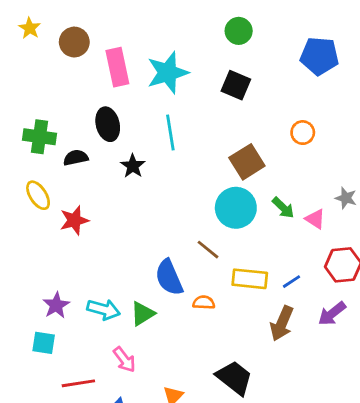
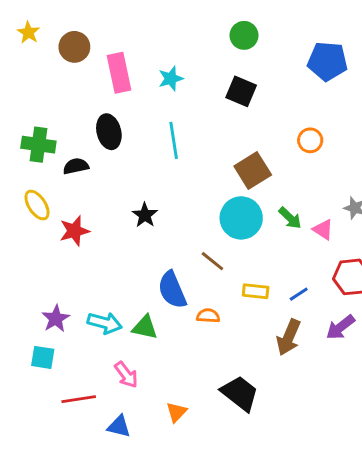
cyan star: (168, 73) -> (171, 79), size x0.6
black star: (133, 166) -> (145, 215), moved
yellow rectangle: (250, 279) -> (256, 291), size x0.7
green triangle: (143, 314) -> (145, 327), turned 44

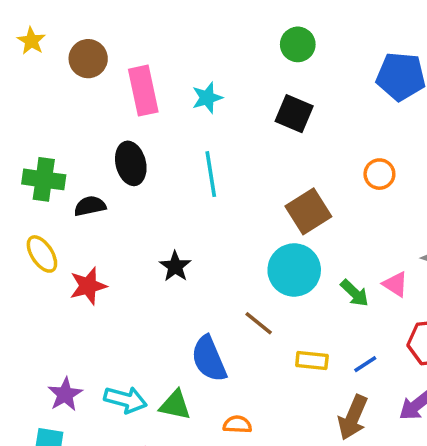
green arrow: (290, 218) -> (355, 293), moved
orange semicircle: (208, 316) -> (237, 425), moved

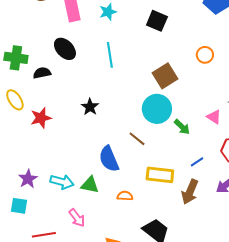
black ellipse: (131, 163) -> (65, 49), turned -30
green arrow: (355, 293) -> (182, 127), moved
yellow rectangle: (312, 361) -> (160, 175), moved, size x1.5

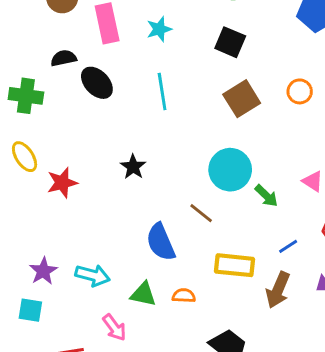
black semicircle: (42, 73) -> (64, 58), moved
brown square: (165, 76) -> (242, 99), moved
green triangle: (90, 185) -> (143, 294), moved

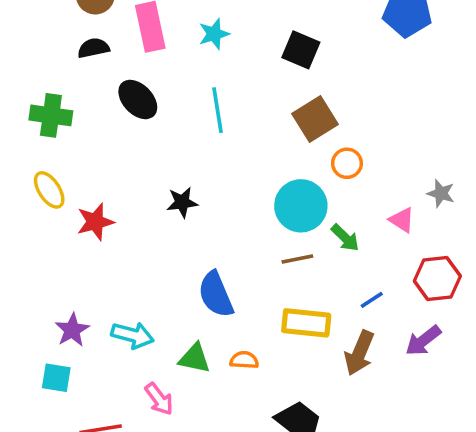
black semicircle: (64, 58) -> (93, 48), moved
orange circle: (300, 91) -> (347, 163), moved
black star: (133, 167) -> (182, 202), turned 30
brown line: (201, 213) -> (297, 259), moved, turned -50

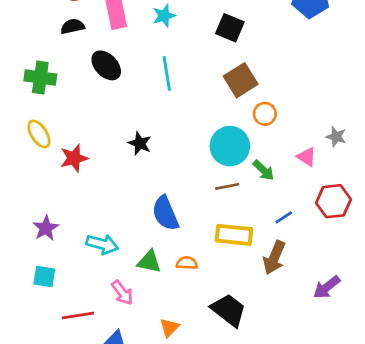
black star: (182, 202) -> (140, 143), turned 30
purple star: (72, 330) -> (46, 228), moved
purple arrow: (423, 341) -> (327, 287), moved

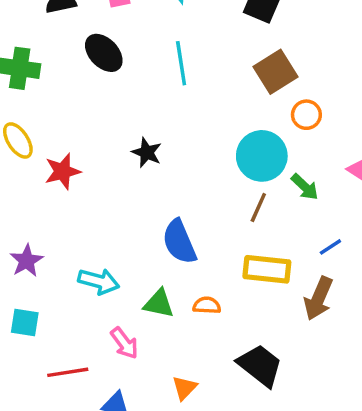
brown line: (227, 186) -> (258, 207), turned -55

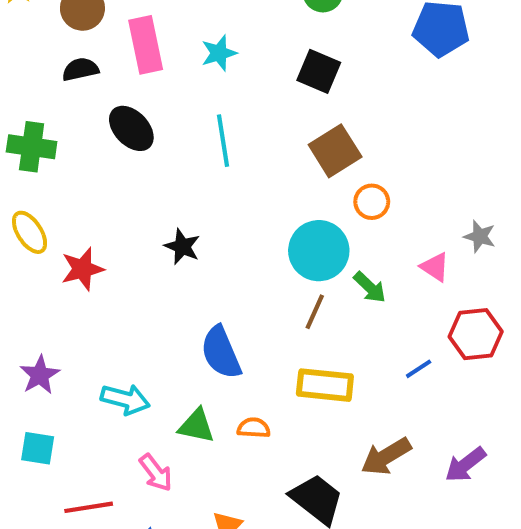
blue line: (330, 247) -> (419, 369), moved
brown arrow: (318, 298) -> (386, 456), moved, turned 36

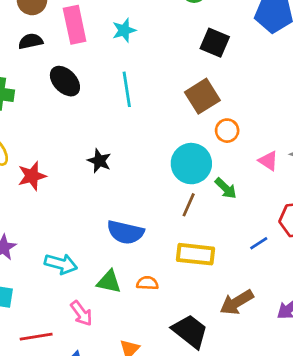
black square: (319, 71) -> (215, 43), moved
pink triangle: (435, 267) -> (268, 161), moved
blue semicircle: (221, 353) -> (125, 232), turned -54

